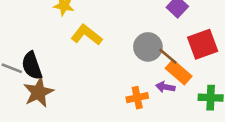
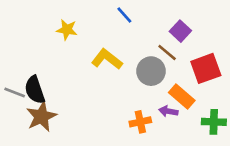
yellow L-shape: (87, 35) -> (107, 59), moved
brown line: (168, 56) -> (167, 52), moved

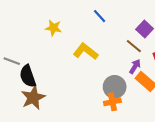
gray circle: (151, 71) -> (115, 87), moved
gray line: (15, 92) -> (12, 61), moved
purple arrow: (168, 111) -> (135, 66), moved, turned 112

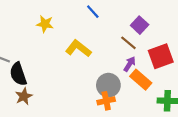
brown star: (33, 98) -> (24, 96), size x0.7

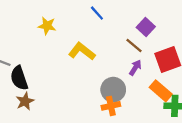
orange rectangle: (141, 80) -> (161, 91), moved

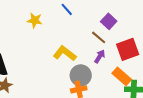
yellow star: (47, 26) -> (35, 20), moved
yellow L-shape: (82, 51) -> (65, 53), moved

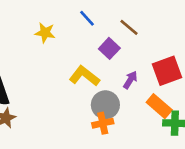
purple square: (109, 21) -> (109, 48), moved
brown line: (99, 37) -> (129, 27), moved

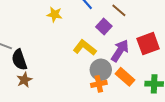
purple arrow: (130, 80) -> (120, 51), size x1.6
orange rectangle: (159, 106) -> (125, 77), moved

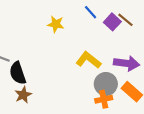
purple square: (104, 26) -> (112, 22), moved
purple arrow: (120, 51) -> (126, 63), turned 65

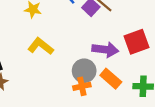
yellow L-shape: (88, 60) -> (41, 46), moved

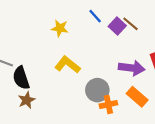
gray circle: (84, 71) -> (97, 90), moved

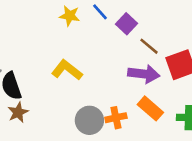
brown line: (131, 24) -> (149, 46), moved
yellow star: (60, 28) -> (70, 16), moved
gray circle: (97, 90) -> (89, 120), moved

